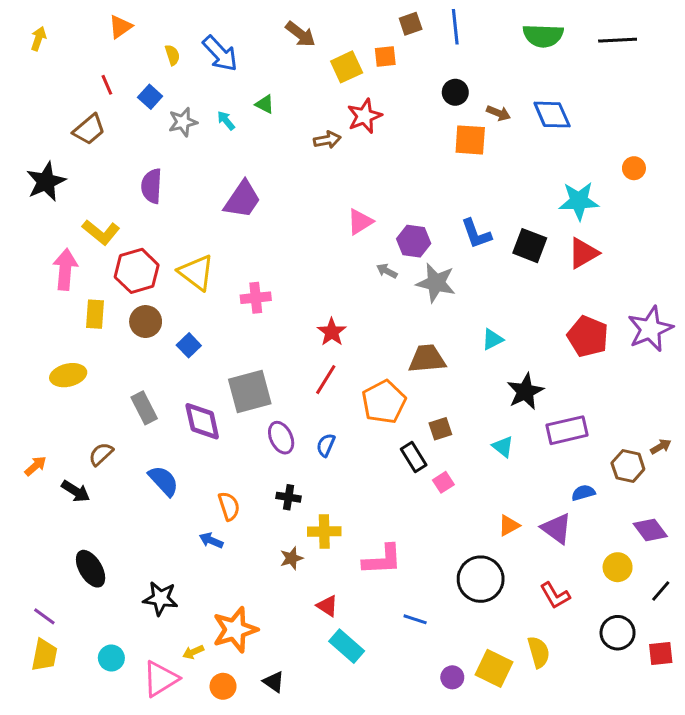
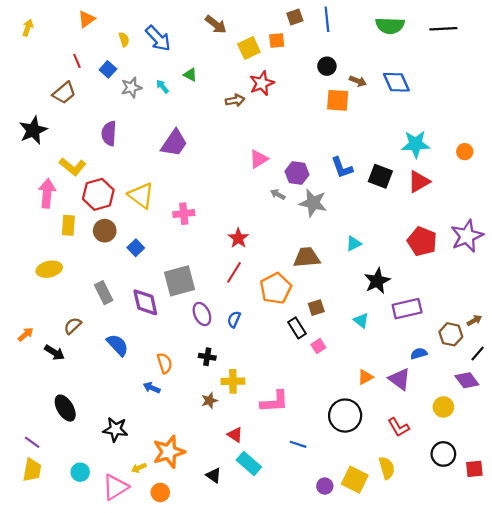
orange circle: (634, 168) -> (465, 152), moved
black line: (661, 591) -> (478, 354), moved
black triangle: (274, 682) -> (214, 475), moved

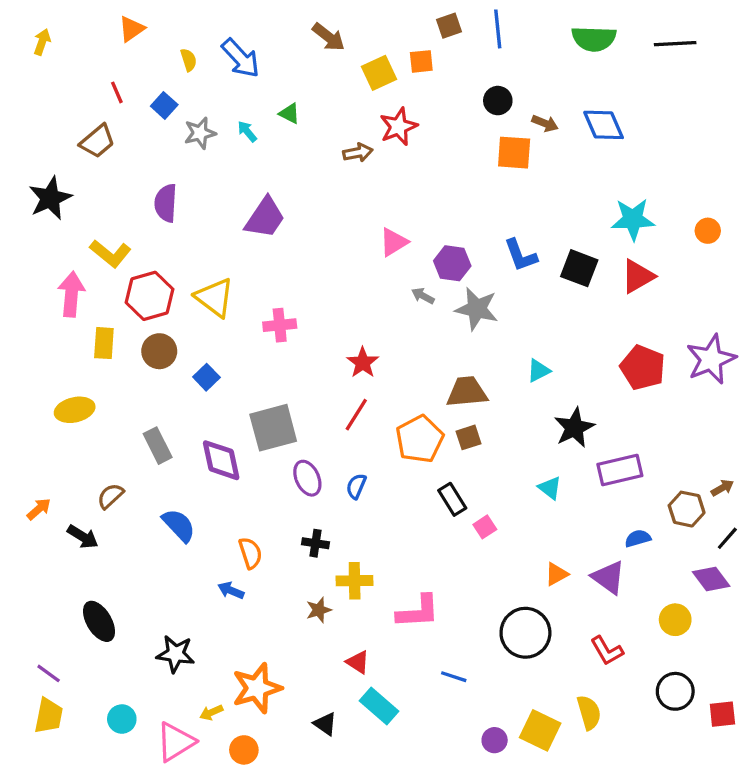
brown square: (316, 308) -> (468, 437), moved

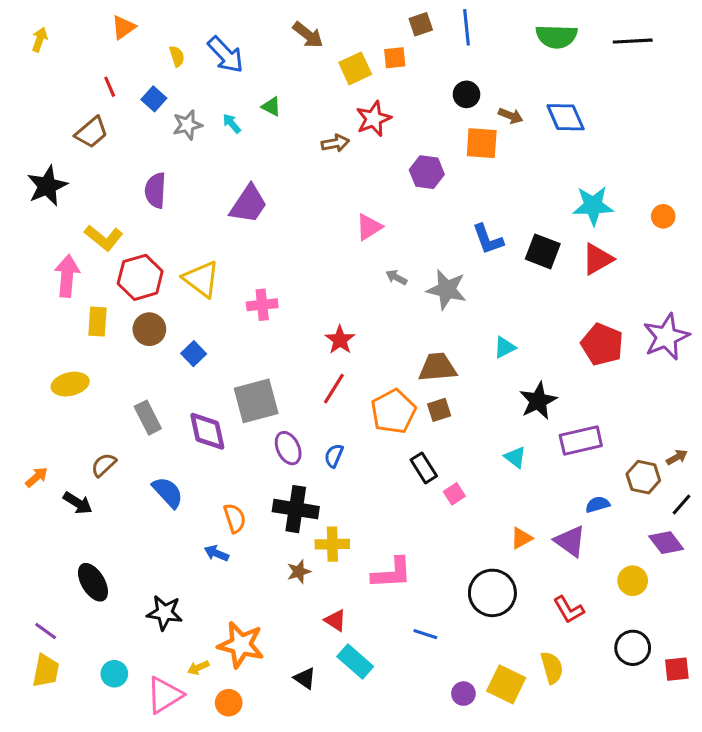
purple hexagon: (452, 263) -> (427, 172), moved
black cross: (315, 543) -> (296, 509), size x1.8
orange star: (257, 688) -> (241, 645), turned 30

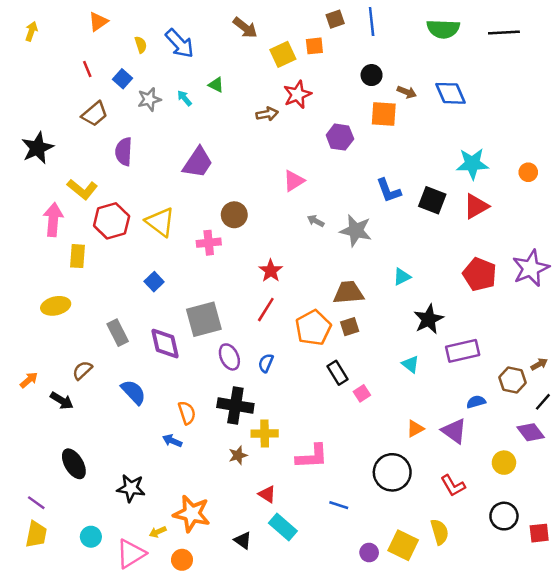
brown trapezoid: (91, 132) -> (95, 114), moved
brown circle: (149, 329) -> (234, 215), moved

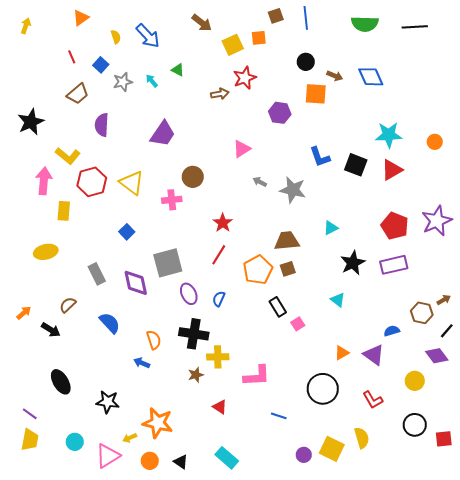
purple rectangle: (463, 351) -> (394, 265), moved
cyan rectangle: (283, 527) -> (227, 458), moved
black triangle: (243, 540) -> (181, 462), moved

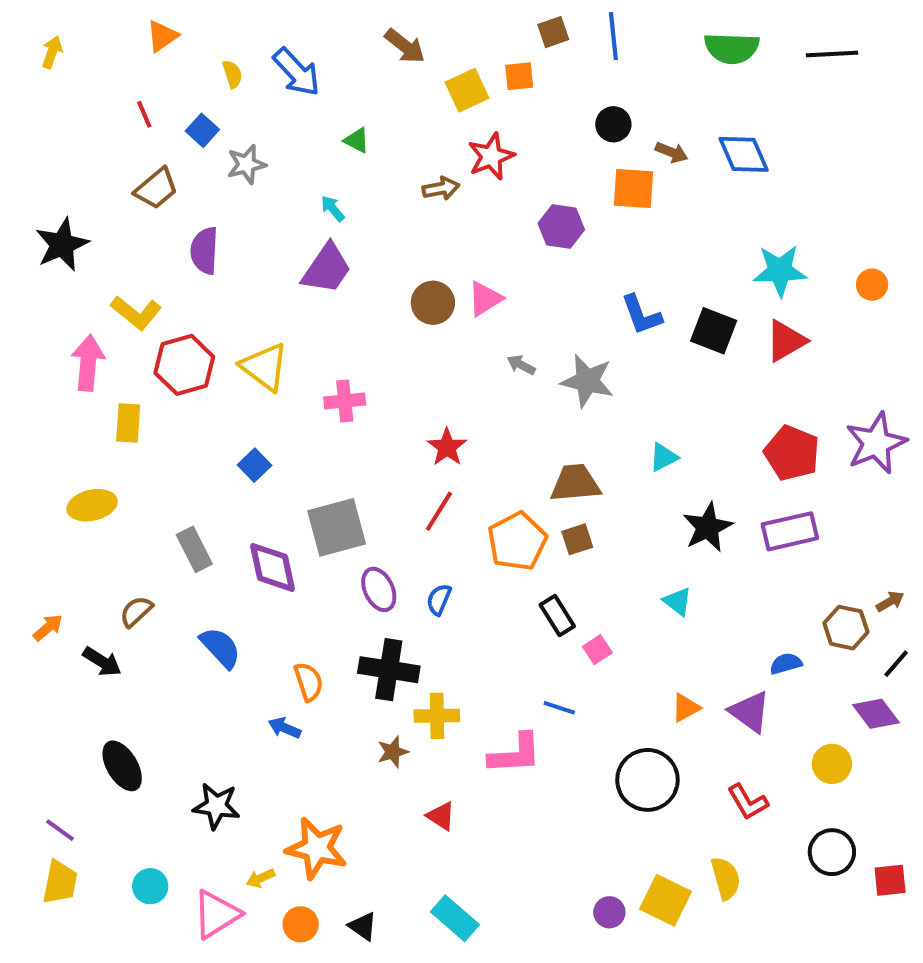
cyan arrow: (152, 81) -> (333, 208), moved
brown circle: (193, 177) -> (433, 303), moved
blue line: (279, 416) -> (559, 708), moved

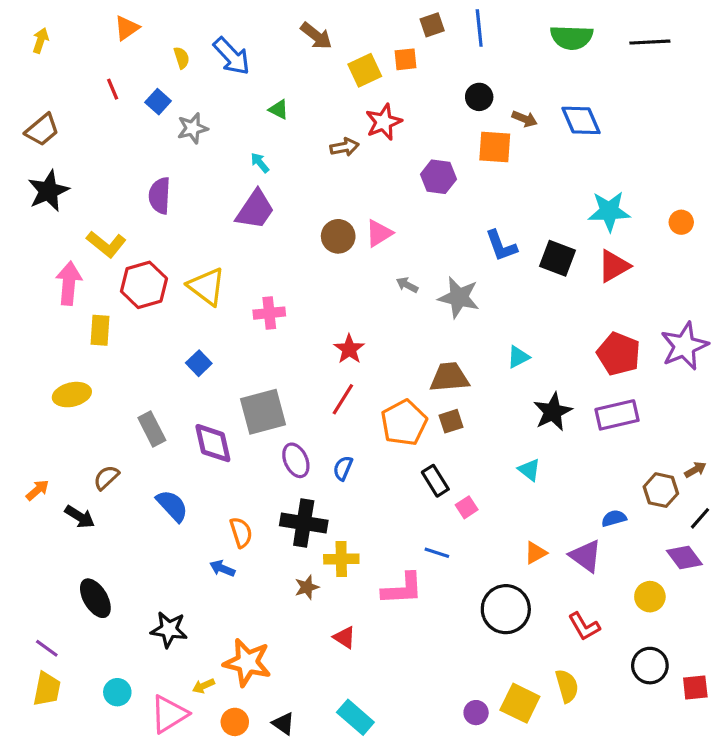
brown trapezoid: (156, 188) -> (42, 130), moved

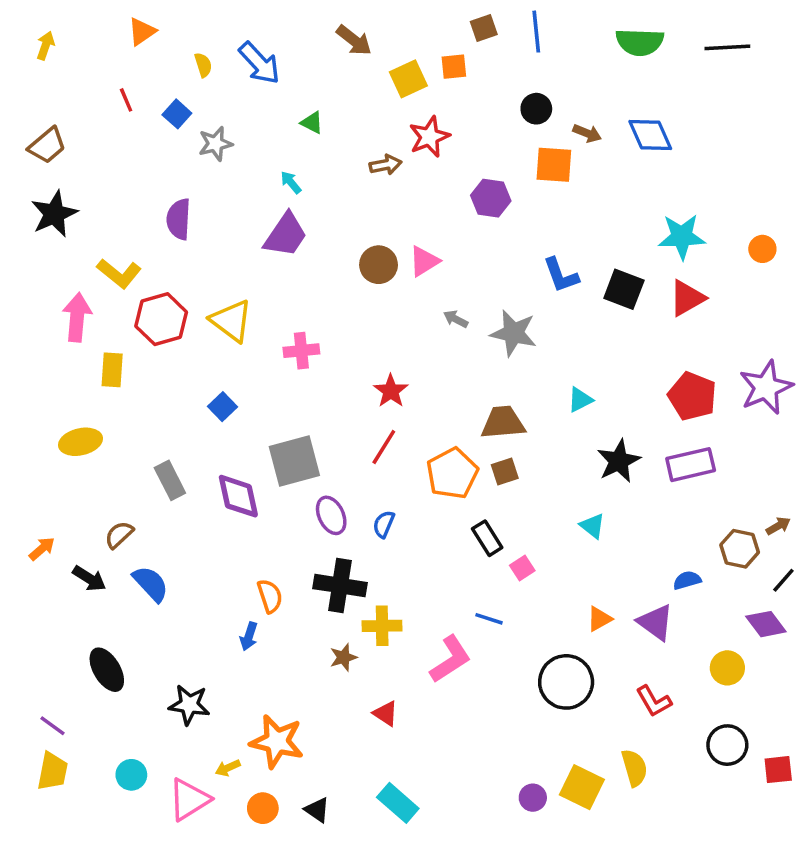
blue semicircle: (172, 506) -> (151, 584), moved
blue arrow: (222, 568) -> (249, 636), turned -95
pink L-shape: (402, 589) -> (450, 659), turned -30

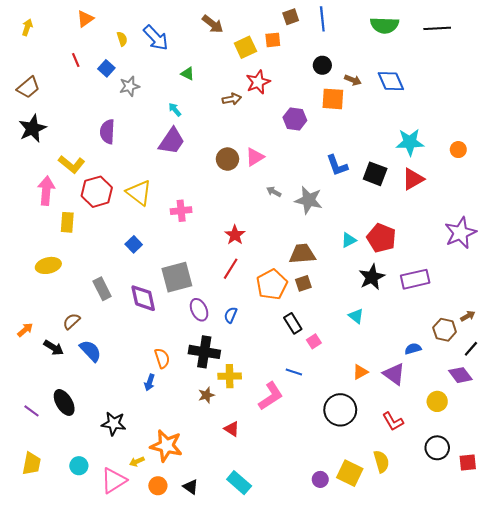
red pentagon: (692, 396) -> (381, 238), moved
purple line: (52, 726) -> (31, 411), moved

